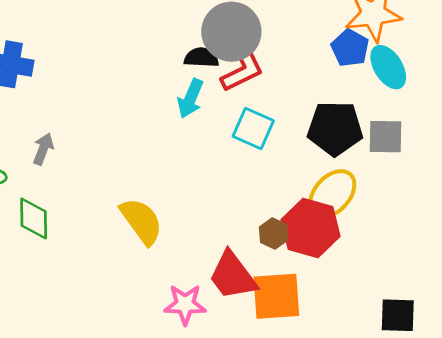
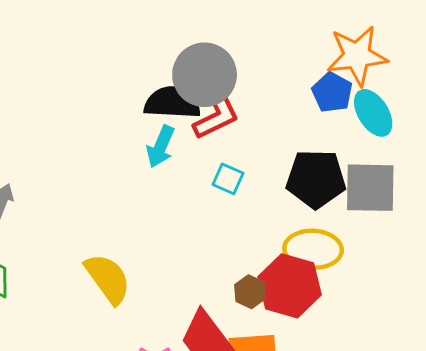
black semicircle: (201, 58) -> (172, 103), size x1.5
cyan square: (253, 128) -> (228, 179), size x0.7
gray square: (385, 137) -> (370, 188), size x1.4
yellow ellipse: (332, 194) -> (313, 249), turned 51

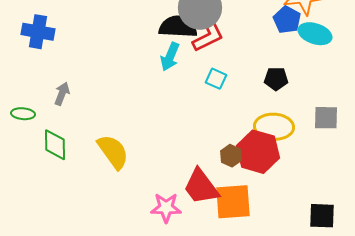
cyan ellipse: (373, 113) -> (315, 34), turned -40
black pentagon: (316, 179) -> (276, 79), size x0.6
gray square: (370, 188) -> (326, 118), moved, size x0.7
yellow semicircle: (108, 279) -> (113, 152), moved

